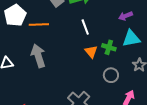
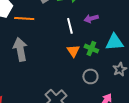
purple arrow: (125, 16) -> (91, 18), moved

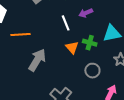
orange line: (24, 18) -> (21, 34), moved
gray arrow: (20, 49) -> (37, 60), moved, turned 50

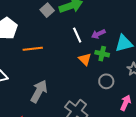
purple arrow: (86, 13) -> (98, 34), moved
gray arrow: (37, 60) -> (39, 91), moved

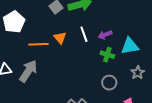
orange triangle: (85, 59) -> (60, 38), moved
gray arrow: (39, 91) -> (28, 71), moved

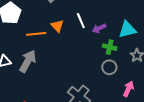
purple arrow: (105, 35) -> (99, 28), moved
green cross: (107, 55) -> (110, 47), moved

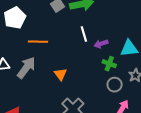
orange triangle: (57, 26) -> (60, 74), moved
gray circle: (109, 67) -> (115, 85), moved

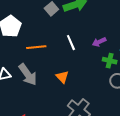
white line: (84, 34) -> (71, 43), moved
gray arrow: (26, 68) -> (28, 74), turned 115

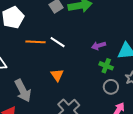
white line: (71, 43) -> (58, 42), moved, turned -42
gray arrow: (28, 74) -> (23, 91), moved

